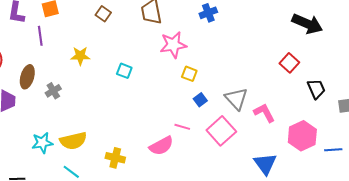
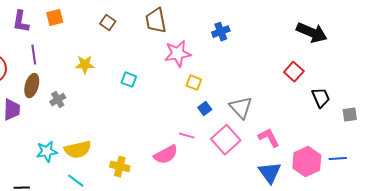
blue cross: (208, 13) -> (221, 32), moved
purple line: (40, 36) -> (34, 55), moved
pink L-shape: (264, 113) -> (269, 138), moved
pink hexagon: (302, 136) -> (307, 162), moved

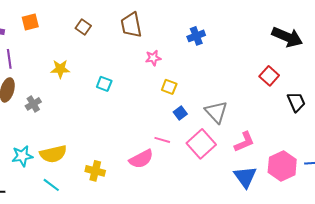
pink star: (178, 54) -> (153, 58), size x0.6
pink L-shape: (269, 138) -> (244, 142), turned 95

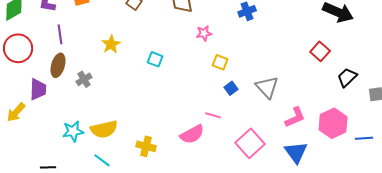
yellow star: (60, 69) -> (111, 44), turned -30
black trapezoid: (296, 102) -> (347, 77), turned -110
pink square: (201, 144) -> (250, 143), moved
pink hexagon: (282, 166) -> (333, 123), moved

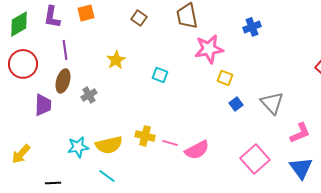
pink star: (204, 33) -> (209, 49), size x1.8
yellow arrow: (16, 112) -> (21, 154), moved
pink line: (213, 115) -> (170, 143), moved
yellow cross: (146, 146) -> (145, 136), moved

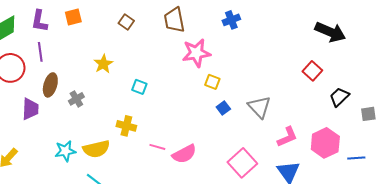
blue cross: (252, 27) -> (231, 20), moved
purple line: (65, 50) -> (40, 52), moved
cyan square: (160, 75) -> (139, 87), moved
yellow cross: (145, 136) -> (126, 126), moved

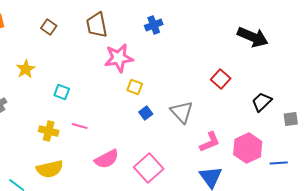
red square: (312, 71) -> (221, 79), moved
pink line: (157, 147) -> (80, 126), moved
yellow semicircle: (96, 149) -> (50, 169), moved
pink square: (242, 163) -> (149, 168), moved

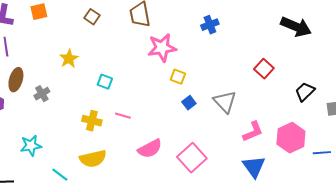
blue cross: (154, 25) -> (210, 25), moved

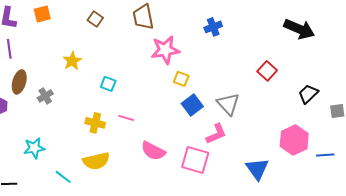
blue square: (189, 103) -> (192, 105), size x1.5
pink L-shape: (253, 132) -> (216, 134), moved
pink semicircle: (150, 149) -> (153, 151), turned 55
pink square: (192, 158) -> (195, 160), turned -32

